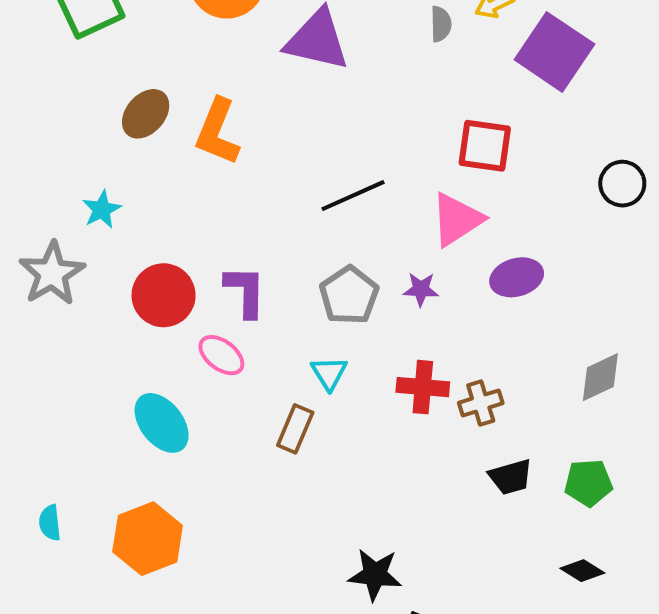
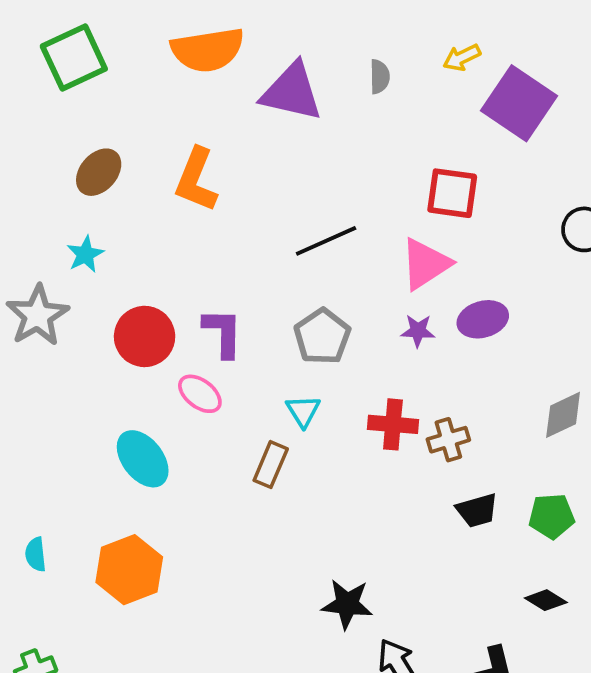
gray semicircle: (441, 24) -> (380, 77), moved
brown ellipse: (146, 114) -> (99, 172), moved
purple star: (421, 289) -> (418, 331), moved

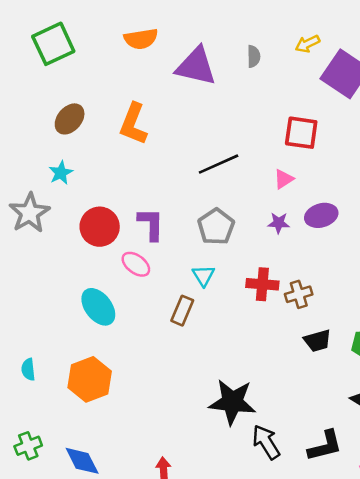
orange semicircle: (208, 50) -> (141, 39), size x0.7
pink triangle: (425, 264) -> (284, 179), size x0.6
black star: (347, 604) -> (232, 402), size x1.4

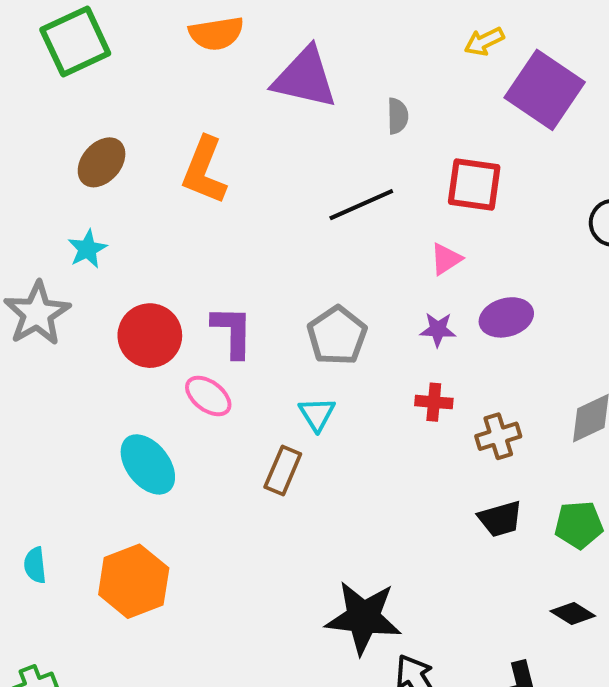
gray semicircle: (254, 56) -> (398, 116), moved
black line: (219, 164) -> (361, 205), moved
red cross: (262, 284) -> (434, 402), moved, size x0.7
brown cross: (299, 294) -> (498, 436), moved

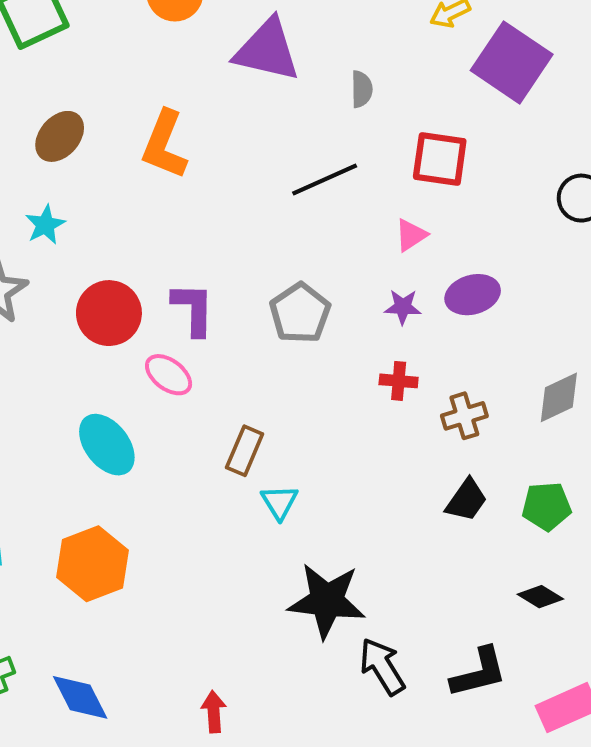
cyan triangle: (317, 414) -> (279, 502), moved
black trapezoid: (500, 519) -> (466, 500), turned -39

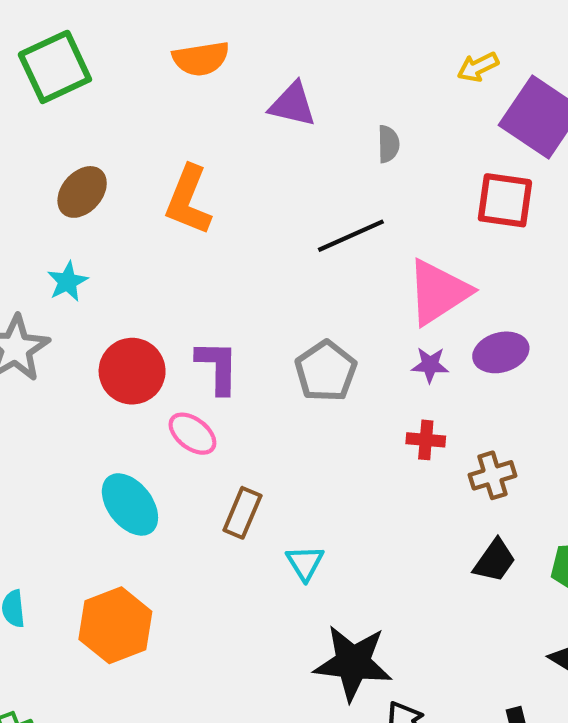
purple triangle: (267, 50) -> (292, 104), size x0.7
red square: (440, 159) -> (505, 200), moved
pink triangle: (411, 235) -> (438, 292), size x2.0
brown rectangle: (245, 451) -> (242, 513), moved

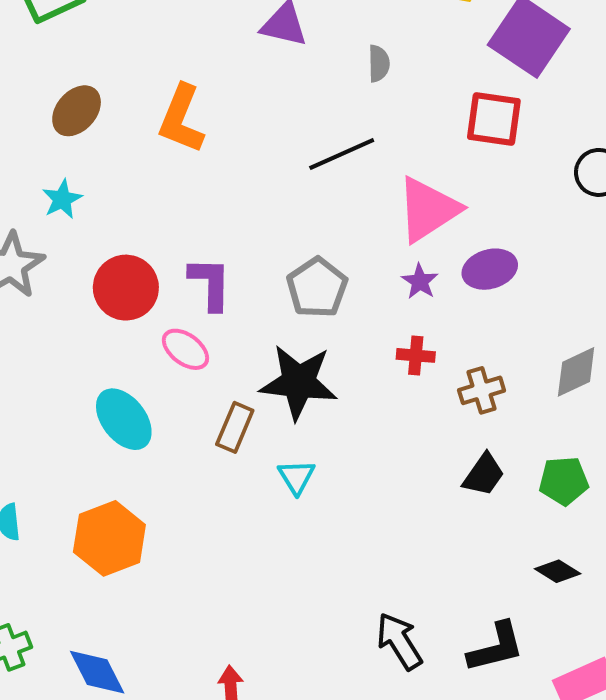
purple star: (430, 365) -> (420, 281), turned 30
black star: (353, 663) -> (299, 382), moved

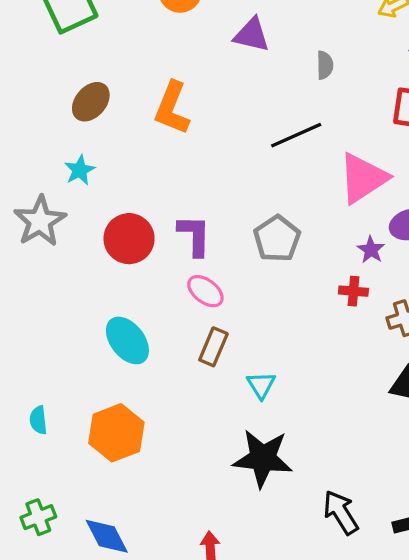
purple star: (420, 281) -> (371, 250), moved
pink ellipse: (185, 349) -> (205, 291), moved
black star: (299, 382) -> (263, 458), moved

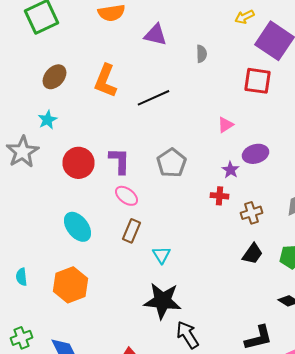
black line: (296, 135) -> (154, 98), moved
pink triangle: (363, 178) -> (226, 125), size x0.5
black arrow: (341, 512) -> (188, 335), moved

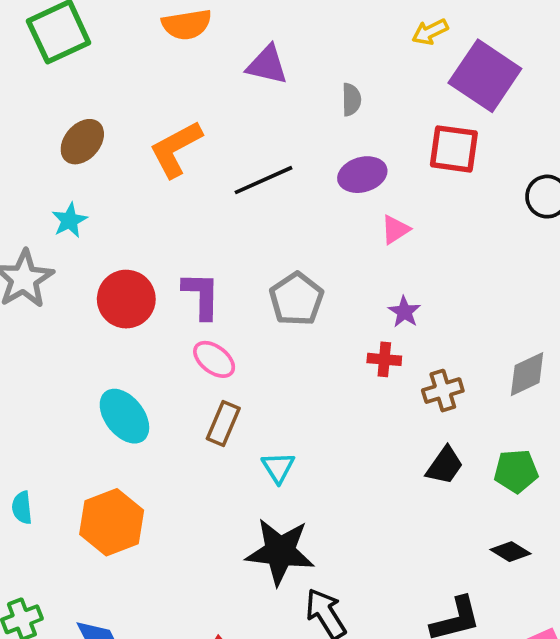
orange L-shape: (106, 81) -> (176, 149), turned 40
purple ellipse: (256, 154) -> (362, 175), moved

